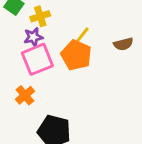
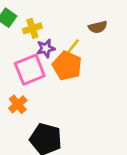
purple star: (33, 37) -> (46, 48), moved
brown semicircle: (123, 44) -> (98, 27), moved

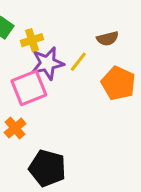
purple star: (46, 48) -> (47, 63), size x1.5
orange pentagon: (67, 66) -> (118, 83), moved

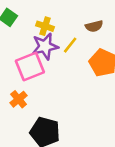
yellow cross: (32, 40) -> (45, 26), moved, turned 36

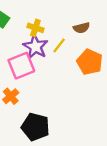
purple star: (45, 46) -> (35, 47), turned -30

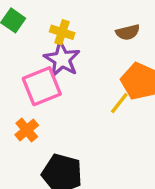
yellow line: (59, 46) -> (119, 103), moved

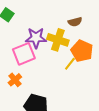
yellow cross: (62, 32) -> (58, 40), moved, size x1.5
purple star: (62, 59) -> (36, 38), turned -30

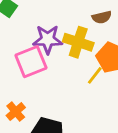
orange cross: (15, 80) -> (16, 112), moved

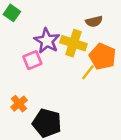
purple star: (48, 39) -> (47, 41), turned 30
pink square: (31, 62) -> (32, 60), size x0.7

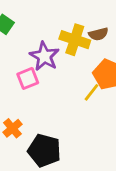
yellow cross: (73, 43) -> (75, 40), moved

